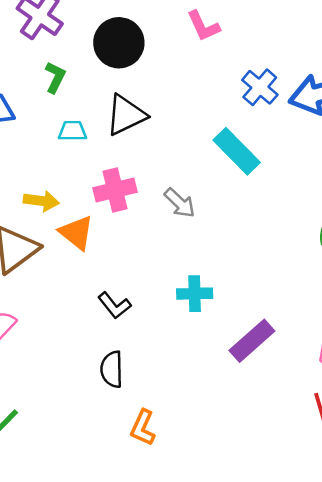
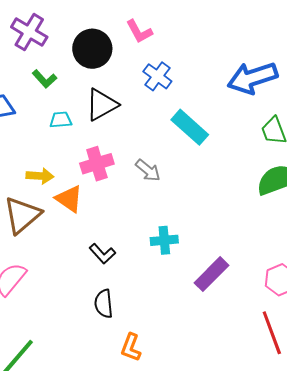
pink L-shape: (203, 26) -> (139, 31), moved
green L-shape: (55, 77) -> (44, 79), turned 115
blue cross: (260, 87) -> (157, 76), moved

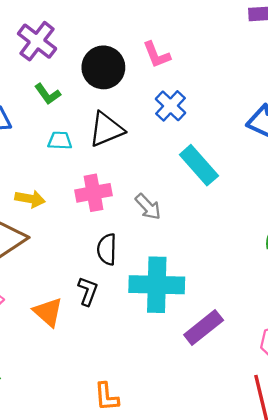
orange triangle: (69, 199) -> (48, 312), moved
cyan cross: (164, 240) -> (157, 285), size x1.8
black L-shape: (102, 254) -> (88, 291), turned -124
black semicircle: (104, 304) -> (107, 249), moved
orange L-shape: (131, 347) -> (107, 397), turned -32

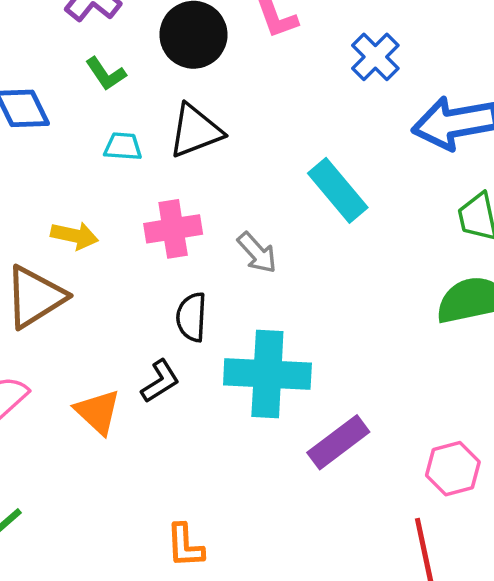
blue cross: (171, 106) -> (375, 57), moved
black L-shape: (88, 291) -> (160, 381), turned 36

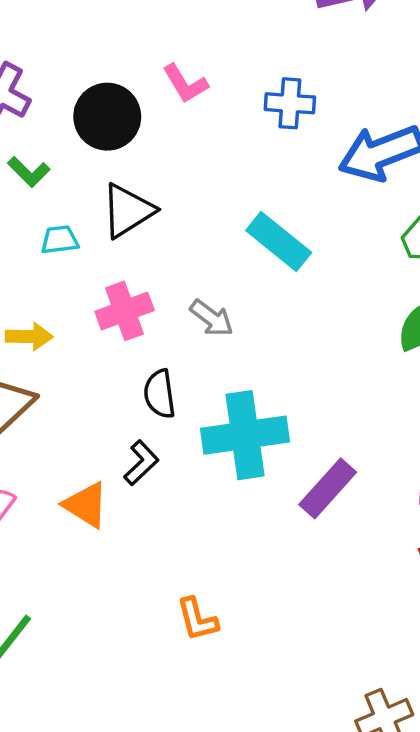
blue cross: (375, 57) -> (290, 103), turned -30

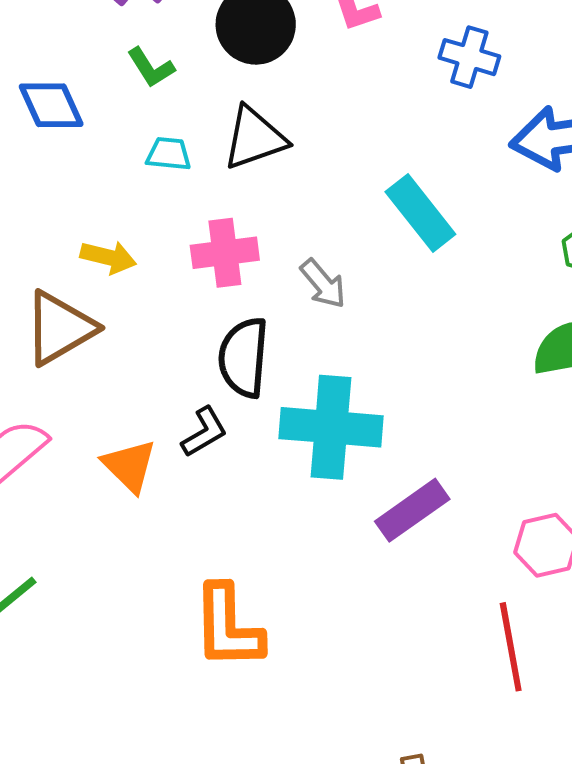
black semicircle: (160, 394) -> (243, 357), size x1.4
orange L-shape: (197, 619) -> (228, 627), size x1.6

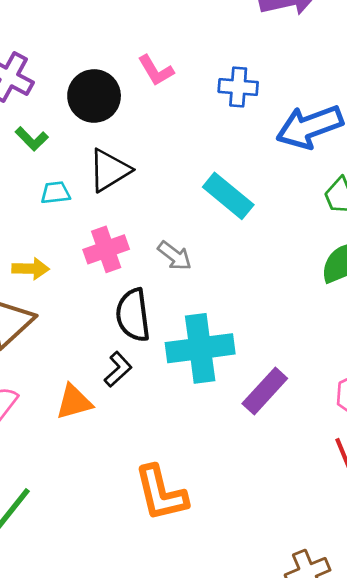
orange triangle: (129, 466) -> (74, 402), turned -48

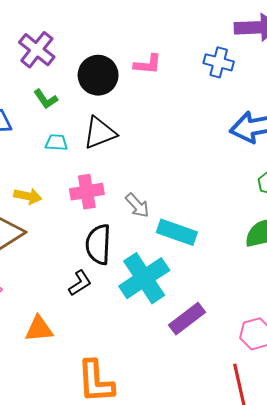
pink L-shape: (156, 71) -> (148, 64), turned -64
blue cross: (238, 87) -> (219, 62), moved
cyan rectangle: (228, 196) -> (177, 232), moved, turned -30
cyan cross: (200, 348) -> (144, 278), turned -36
orange triangle: (74, 402) -> (39, 329), moved

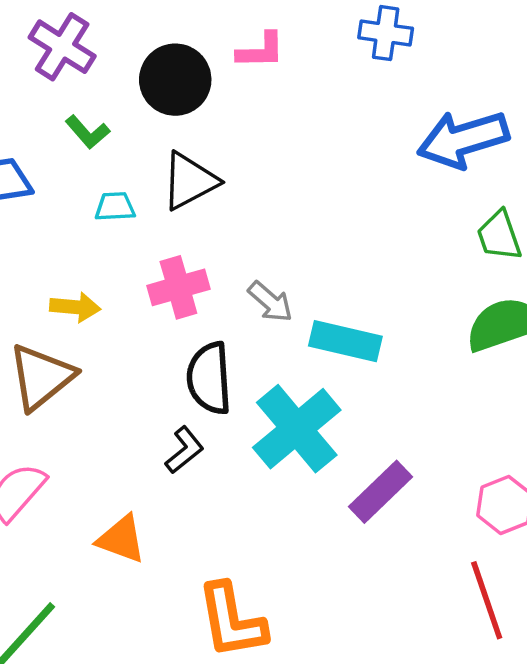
orange triangle: (39, 329) -> (121, 539), turned 32

